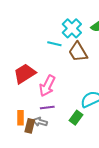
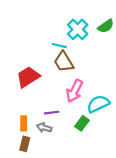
brown trapezoid: (78, 52) -> (64, 62), moved
pink arrow: (47, 86) -> (74, 91), moved
brown rectangle: (30, 126) -> (25, 144), moved

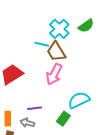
brown trapezoid: (64, 62) -> (56, 52), moved
pink arrow: (74, 91) -> (54, 74), moved

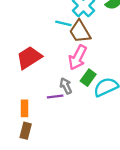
green rectangle: (63, 119) -> (88, 78), moved
gray arrow: (27, 123) -> (66, 86), moved, turned 48

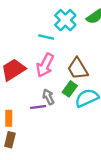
brown trapezoid: (80, 32) -> (78, 69), moved
pink arrow: (78, 58) -> (45, 65), moved

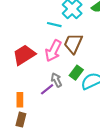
brown trapezoid: (78, 69) -> (73, 43), moved, turned 55
purple line: (38, 107) -> (47, 89), turned -32

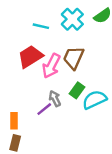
cyan line: (54, 25) -> (41, 26), moved
red trapezoid: (24, 55) -> (30, 57), moved

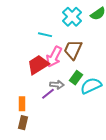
cyan line: (41, 26) -> (45, 35), moved
red trapezoid: (30, 57) -> (38, 65), moved
gray arrow: (55, 99) -> (57, 85), turned 120

